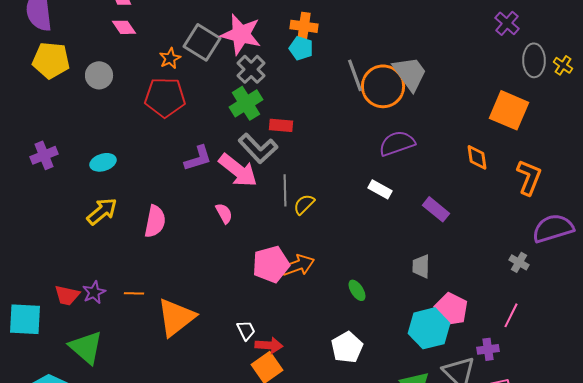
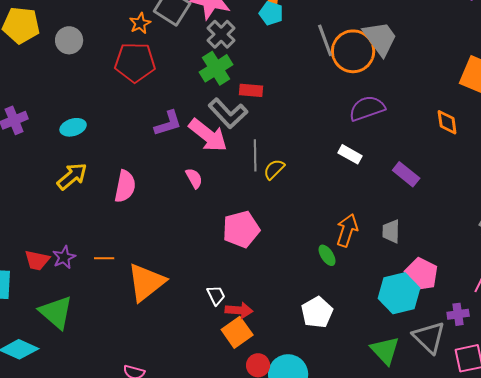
orange arrow: (298, 265) -> (347, 230), moved, turned -52

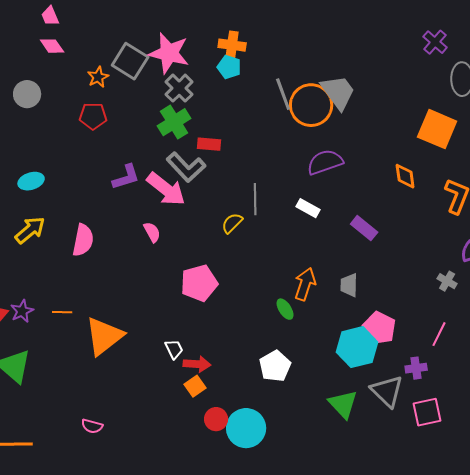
red pentagon: (135, 62) -> (93, 116), size x0.7
gray line: (255, 155) -> (255, 199), moved
orange square: (237, 332) -> (195, 386), size x0.7

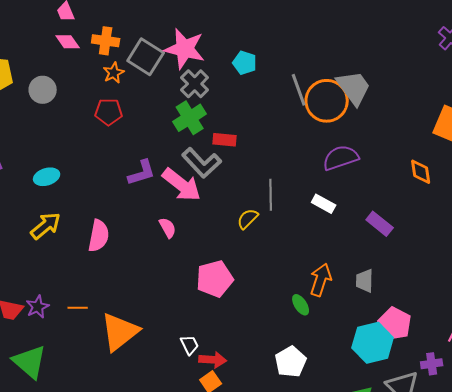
orange cross: (232, 45) -> (106, 41), moved

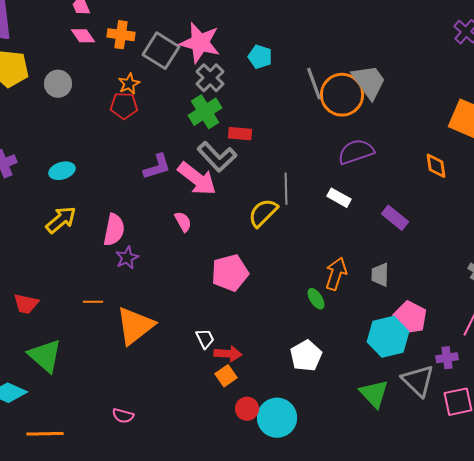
orange star: (114, 73) -> (129, 84), moved
yellow semicircle: (248, 219) -> (263, 213), size x1.4
purple star: (38, 307) -> (127, 258), moved

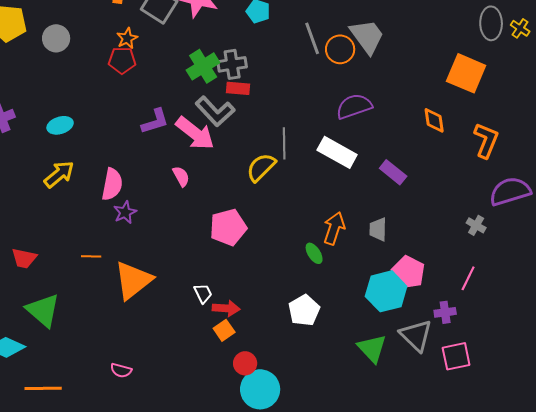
gray cross: (210, 78) -> (232, 64), moved, turned 36
orange circle: (342, 95) -> (340, 49), size x0.7
white rectangle: (339, 198) -> (337, 152), size x1.6
cyan circle: (277, 418) -> (260, 389), moved

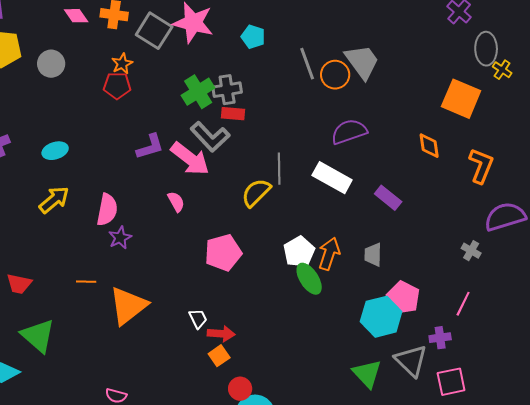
yellow cross: (520, 28) -> (502, 70), moved
green ellipse: (314, 253) -> (309, 279), size x1.5
white pentagon: (304, 310) -> (299, 252), moved

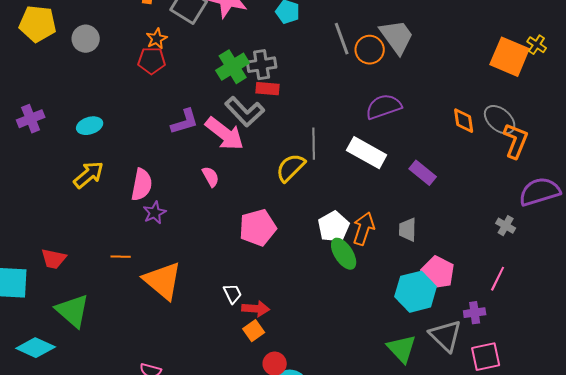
gray ellipse: (486, 49) -> (500, 120), moved, turned -48
orange square: (461, 99) -> (510, 57), moved
orange triangle: (128, 306) -> (163, 281), turned -42

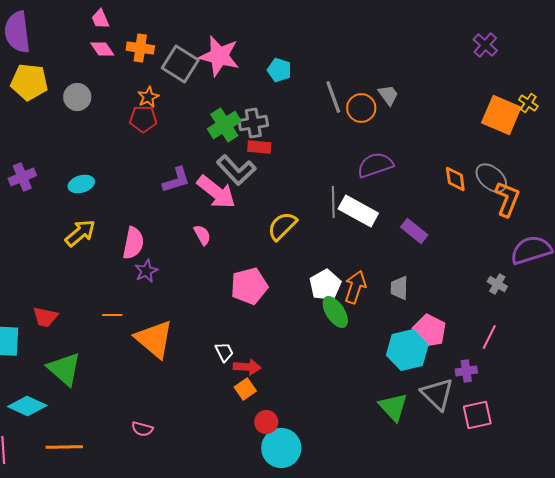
gray trapezoid: (397, 37) -> (388, 95), size x0.6
gray line: (314, 144) -> (333, 202), moved

